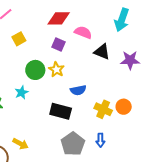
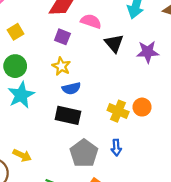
black triangle: (102, 52) -> (114, 43), turned 30
green circle: (35, 70) -> (15, 66), moved
blue semicircle: (78, 90) -> (71, 88), moved
cyan star: (22, 93) -> (21, 95), size x1.6

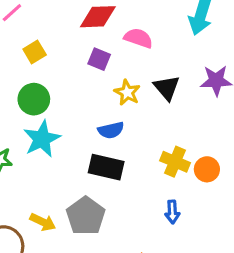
black triangle: (114, 43) -> (167, 88), moved
yellow star: (61, 66) -> (127, 92), moved
orange circle: (142, 107) -> (207, 169), moved
gray pentagon: (84, 153) -> (86, 216), moved

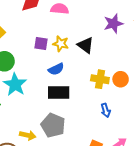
purple square: (99, 59) -> (41, 44), moved
black triangle: (167, 88) -> (86, 45), moved

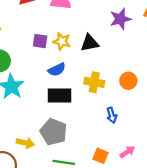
black triangle: (86, 45) -> (90, 43), turned -48
yellow cross: (100, 79) -> (94, 82), moved

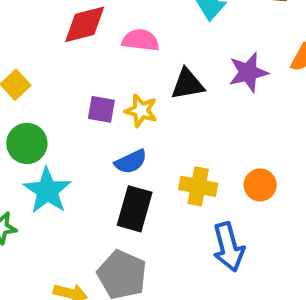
black triangle: (90, 43) -> (187, 84), moved
black rectangle: (60, 95) -> (135, 209), turned -75
blue arrow: (112, 115) -> (228, 247), size x1.6

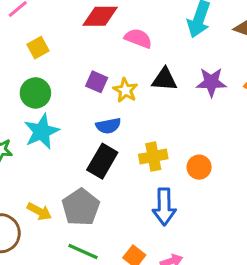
yellow cross: (198, 186) -> (153, 157), turned -36

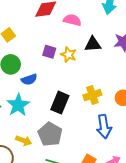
blue semicircle: (108, 126) -> (29, 79), moved
cyan star: (42, 131) -> (18, 105), moved

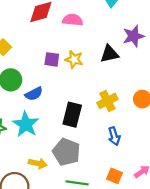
black triangle: (93, 44) -> (109, 54), moved
blue arrow: (104, 127) -> (114, 136), moved, size x0.7

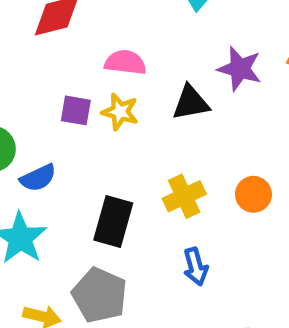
pink semicircle: (73, 20) -> (125, 62), moved
purple star: (134, 36) -> (240, 69), turned 30

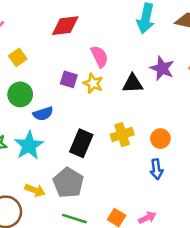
pink semicircle: (125, 62) -> (100, 57), turned 50
blue arrow: (195, 267) -> (156, 169), moved

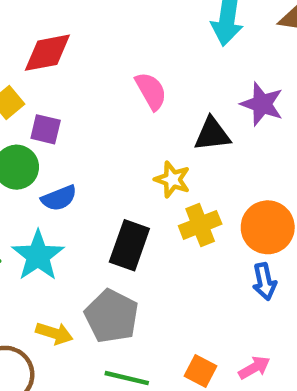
red diamond: (65, 26) -> (47, 53), moved
purple square: (69, 79) -> (46, 129), moved
yellow star: (93, 83) -> (172, 180), moved
orange circle: (160, 139) -> (268, 227), size x1.5

